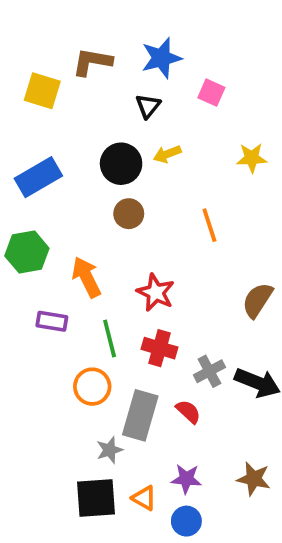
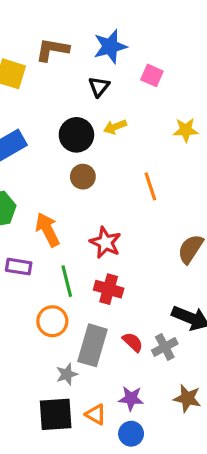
gray cross: (209, 371) -> (165, 347), moved

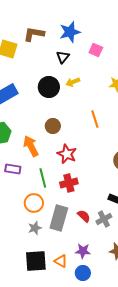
brown circle: (83, 177) -> (53, 126), moved
red cross: (109, 289) -> (69, 183), turned -30
gray star: (67, 374) -> (35, 228), moved

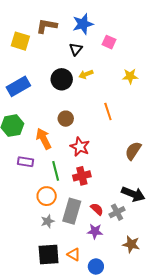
purple star: (83, 251) -> (95, 231), moved

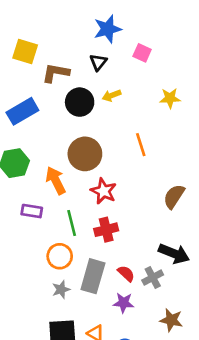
brown L-shape: (47, 26) -> (56, 73), moved
brown circle: (66, 119) -> (85, 154), size x1.6

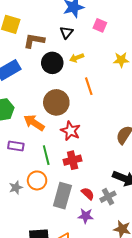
orange line: (141, 145) -> (89, 86), moved
orange arrow: (56, 180) -> (34, 123), turned -30
gray star: (61, 289) -> (16, 188), moved

